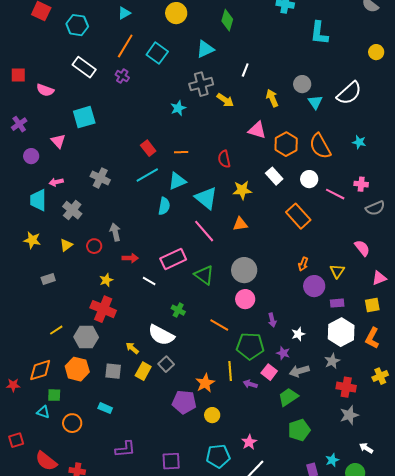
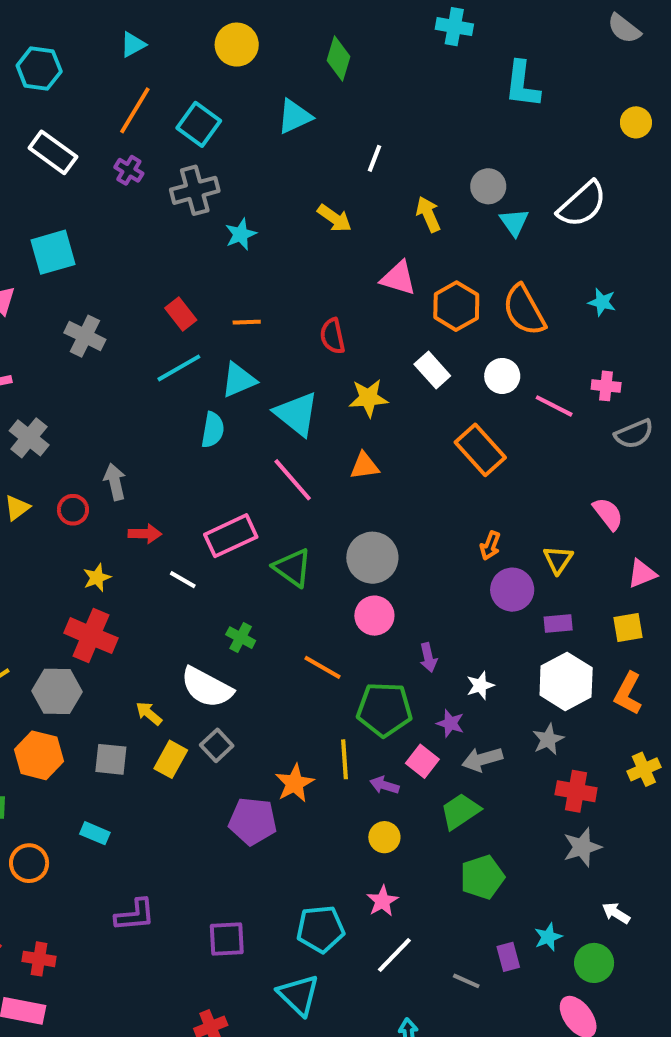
gray cross: (201, 84) -> (195, 190), moved
gray cross: (100, 178) -> (85, 336), moved
yellow circle: (212, 415) -> (384, 837), moved

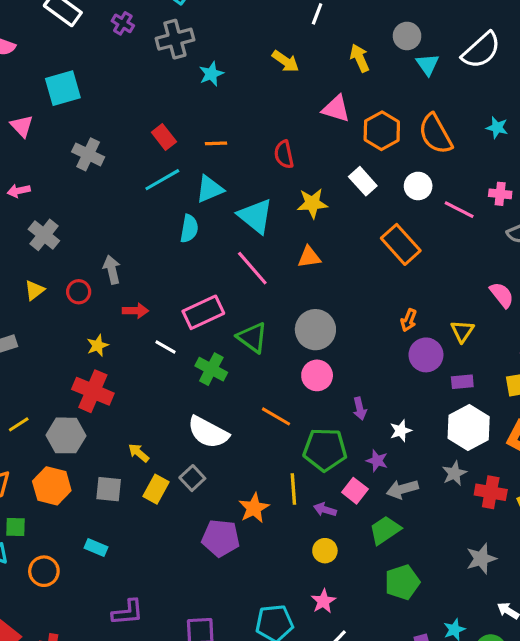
green cross: (241, 638) -> (211, 369), moved, size x1.4
white semicircle: (207, 687) -> (208, 432), moved
red cross: (576, 791) -> (491, 492), moved

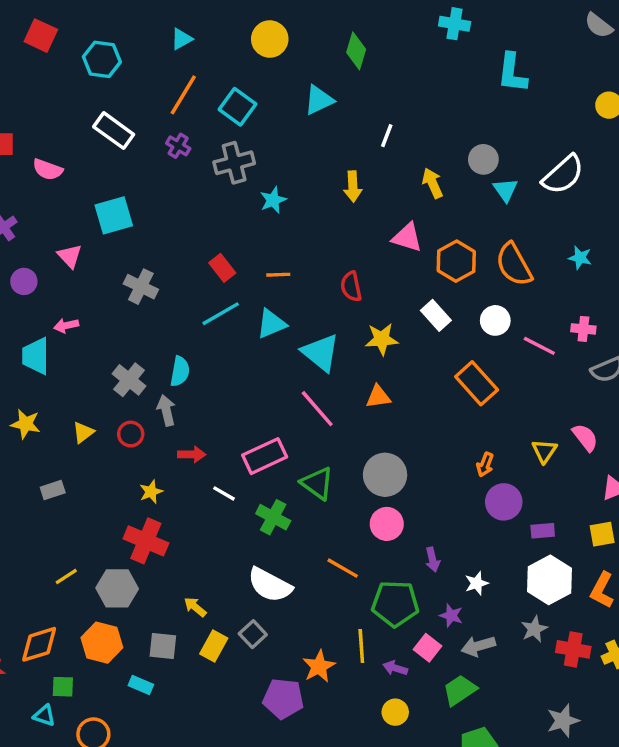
yellow arrow: (285, 61) -> (353, 187), turned 52
cyan semicircle: (189, 229) -> (180, 371), moved
gray cross: (44, 235) -> (129, 380), moved
yellow triangle: (462, 331) -> (544, 451), moved
cyan rectangle: (96, 548) -> (141, 685), moved

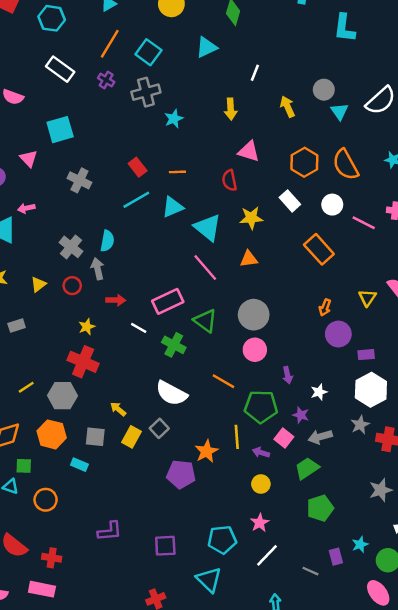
pink triangle: (407, 237) -> (249, 151), moved

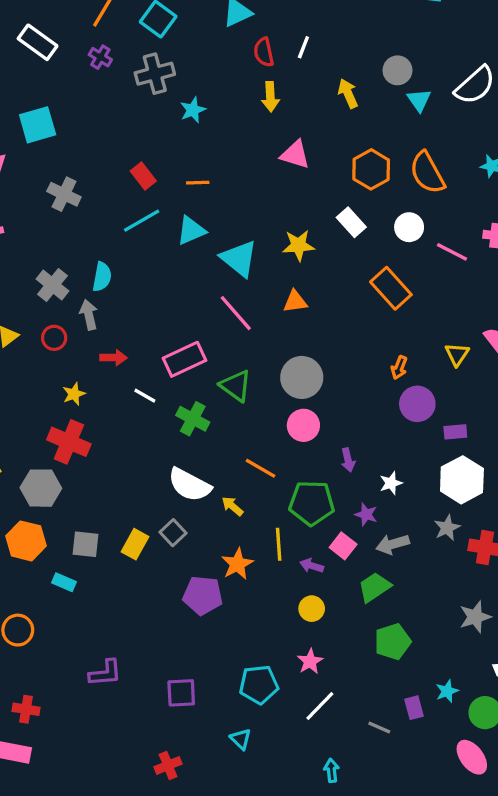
red semicircle: (229, 180) -> (264, 52), moved
yellow arrow: (118, 409) -> (232, 506), moved
cyan triangle: (209, 580) -> (241, 739), size x0.6

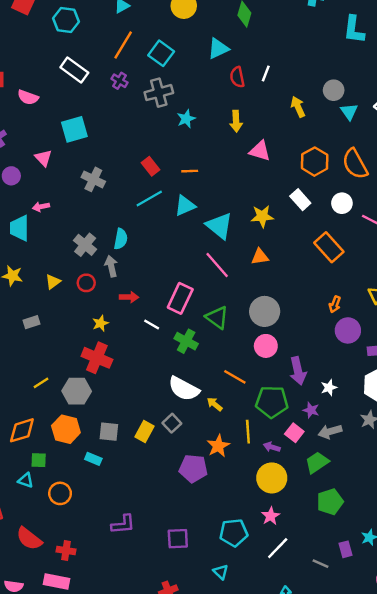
yellow arrow: (270, 97) -> (236, 121), moved
pink rectangle: (185, 359) -> (180, 298), turned -40
purple arrow: (348, 460) -> (298, 371), size x1.6
yellow circle: (312, 609) -> (272, 478), size x1.6

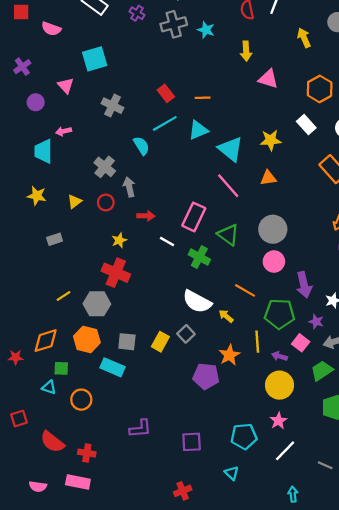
cyan star: (186, 119) -> (206, 30), moved, turned -30
cyan semicircle: (121, 239) -> (141, 146), moved, turned -42
cyan rectangle: (93, 459) -> (112, 367), size x1.5

